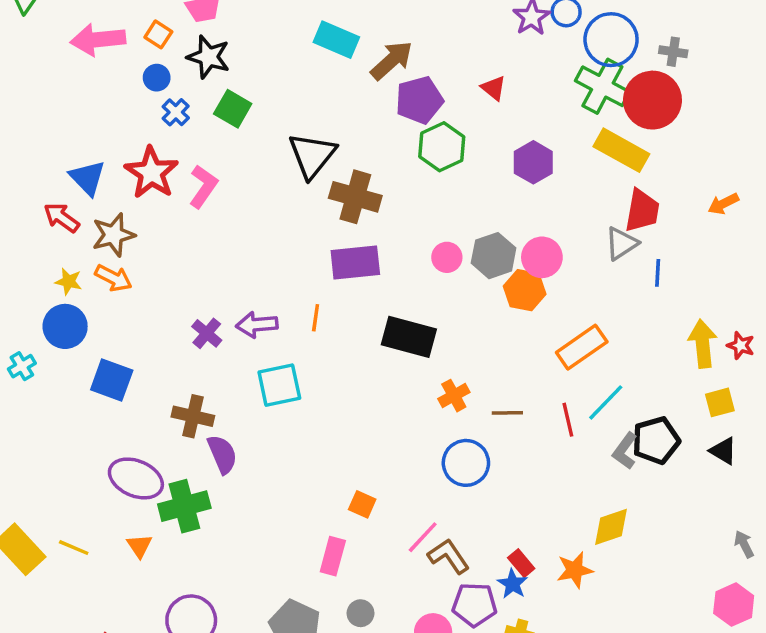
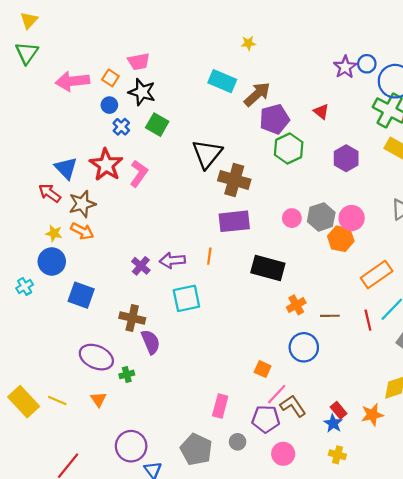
orange square: (362, 504) -> (263, 369), moved
green cross: (184, 506) -> (127, 374), size x0.5
purple pentagon: (475, 605) -> (266, 419), moved

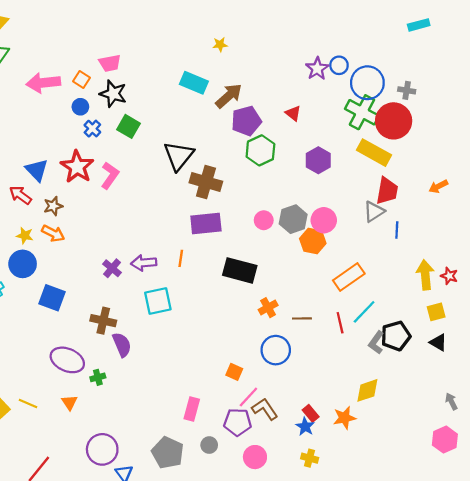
brown star: (82, 204) -> (53, 206), size x0.7

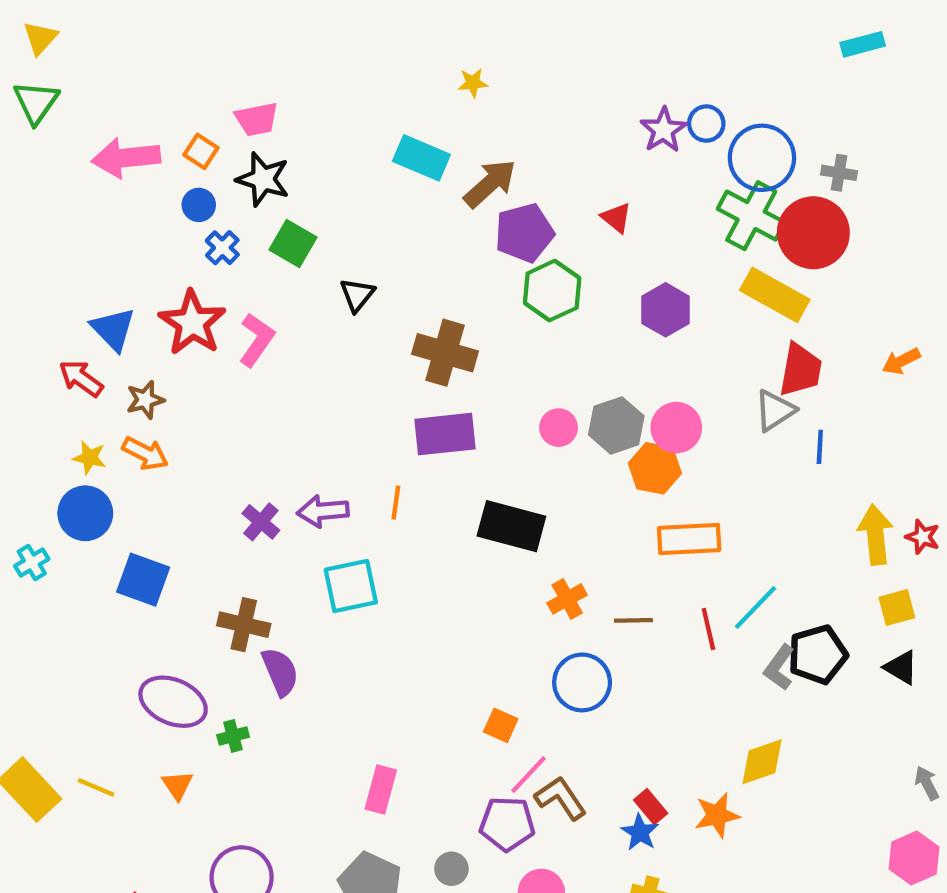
black triangle: (179, 156) -> (357, 295), moved, size x0.6
orange rectangle: (349, 277) -> (689, 539), moved, turned 32
pink rectangle: (192, 409) -> (381, 790), moved

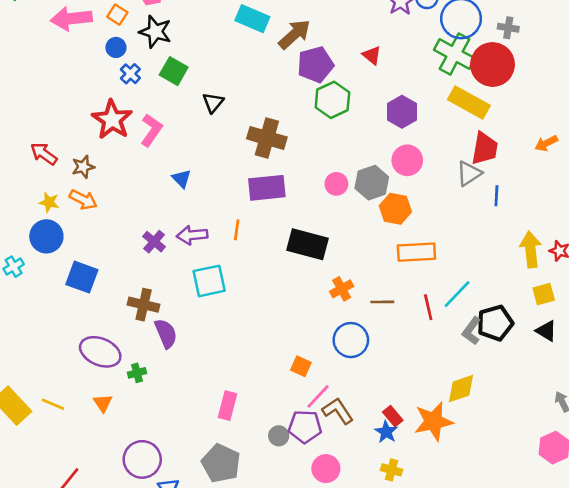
blue triangle: (113, 329) -> (182, 179), moved, size x0.7
pink circle: (676, 428) -> (407, 160), moved
orange star: (717, 815) -> (433, 421), size x1.4
gray circle: (451, 869) -> (279, 436), moved

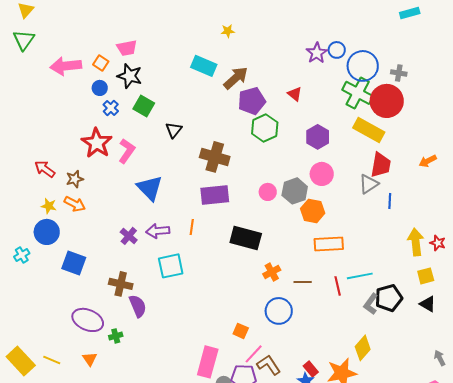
blue triangle: (182, 179) -> (150, 188), size x1.8
cyan line: (457, 294) -> (360, 276), turned 35
yellow diamond: (461, 389) -> (363, 348), turned -30
pink rectangle: (227, 406) -> (208, 362), moved, size x1.4

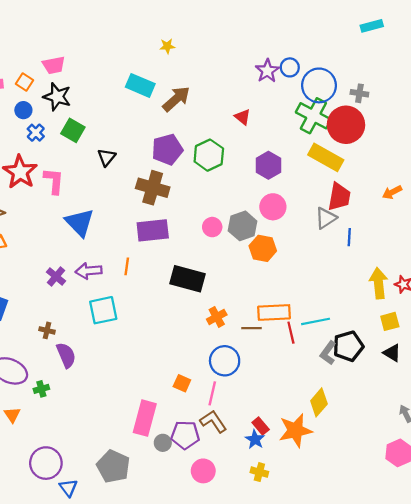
purple pentagon: (252, 101) -> (167, 149), moved
pink L-shape: (127, 151) -> (54, 181), turned -30
orange rectangle: (329, 244) -> (274, 312), moved
brown cross: (121, 284) -> (47, 330), size x0.6
pink line: (254, 354) -> (212, 393), moved, turned -30

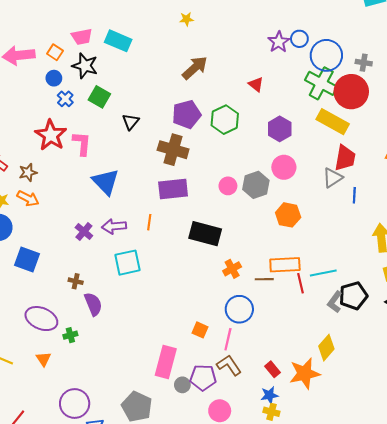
cyan rectangle: (140, 85) -> (118, 41), moved
orange hexagon: (263, 248) -> (288, 215), moved
blue star: (255, 439) -> (269, 395), moved, turned 30

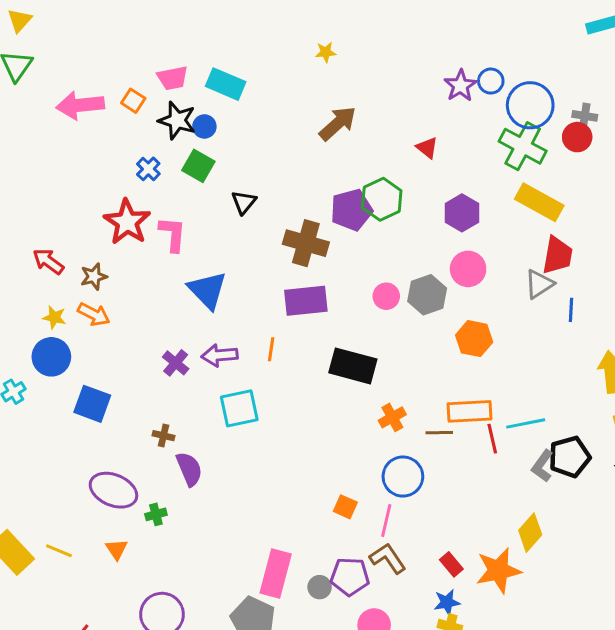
blue circle: (54, 78) -> (204, 126), moved
red circle: (351, 92) -> (577, 137), moved, size x0.6
purple pentagon: (186, 114) -> (351, 210), moved
pink rectangle: (166, 362) -> (276, 573), moved

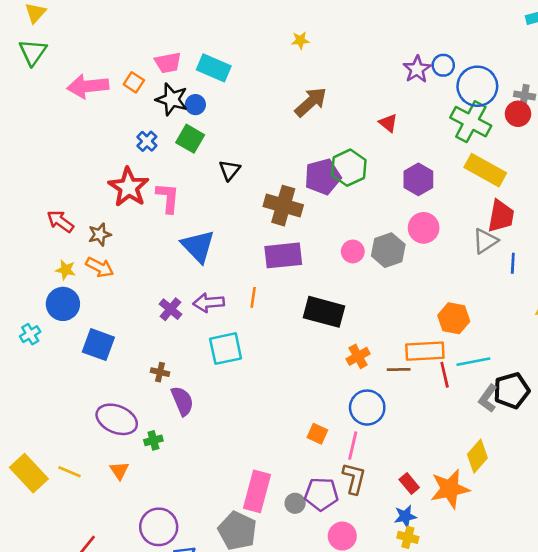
orange hexagon: (474, 339) -> (454, 318), moved
brown L-shape: (388, 558) -> (354, 478), turned 48

